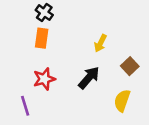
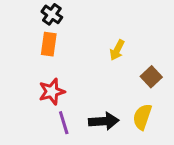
black arrow: (89, 78) -> (104, 121), moved, turned 45
purple line: (25, 106) -> (64, 123), moved

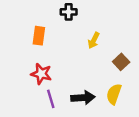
black cross: (52, 14) -> (69, 12), moved, turned -35
red star: (52, 92) -> (41, 74), turned 30

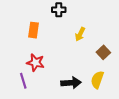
purple line: (51, 99) -> (23, 81), moved

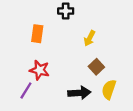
brown square: (103, 52) -> (96, 67), moved
purple line: (23, 81) -> (26, 91), turned 49

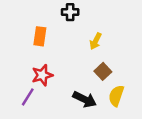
red star: (40, 70) -> (42, 75), turned -30
black arrow: (79, 93) -> (85, 99), turned 30

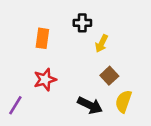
black cross: (70, 12) -> (82, 23), moved
purple line: (28, 97) -> (15, 105), moved

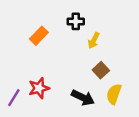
orange rectangle: (42, 38) -> (39, 36), turned 36
red star: (45, 80) -> (39, 88), moved

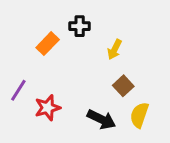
black cross: (76, 21) -> (80, 26), moved
purple line: (14, 98) -> (18, 90), moved

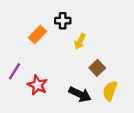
yellow arrow: (115, 49) -> (80, 41), moved
red star: (48, 108) -> (37, 85), turned -30

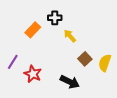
yellow arrow: (80, 41) -> (70, 36), turned 112
yellow semicircle: (110, 91) -> (105, 63), moved

